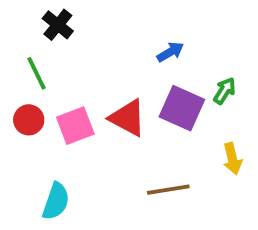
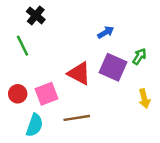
red circle: (29, 120) -> (18, 94), moved
pink square: (75, 126) -> (47, 94), moved
brown line: (168, 190) -> (77, 118), moved

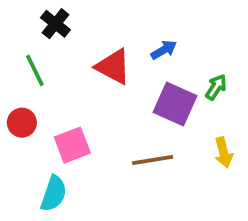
red triangle: (79, 73) -> (113, 67), moved
red circle: (18, 94) -> (22, 123), moved
brown line: (77, 118) -> (153, 160), moved

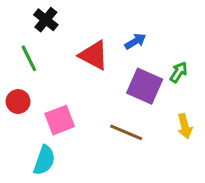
brown line: (153, 160) -> (126, 132), turned 32

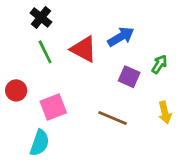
blue arrow: (135, 41) -> (121, 37), size x1.4
green line: (29, 58) -> (45, 52), moved
purple square: (145, 86) -> (129, 77), size x0.7

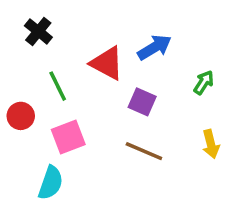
black cross: (41, 17) -> (38, 31), moved
green line: (45, 52) -> (58, 86), moved
purple square: (129, 77) -> (142, 102), moved

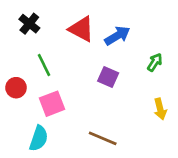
red triangle: (107, 63) -> (81, 29), moved
brown line: (144, 151) -> (103, 138), moved

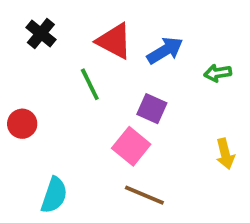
green arrow: (155, 62) -> (218, 73), moved, turned -132
green line: (44, 65) -> (90, 84), moved
pink square: (52, 104) -> (131, 146), moved, turned -30

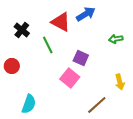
black cross: (41, 34) -> (22, 30), moved
blue arrow: (165, 50) -> (86, 14), moved
brown line: (144, 195) -> (97, 105), moved, turned -65

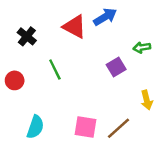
green line: (48, 45) -> (55, 69), moved
purple square: (81, 58) -> (116, 67), moved, turned 35
pink square: (70, 78) -> (86, 127), moved, turned -30

